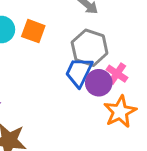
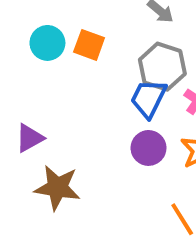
purple circle: (99, 83) -> (149, 148), moved

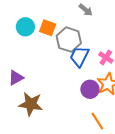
gray hexagon: (162, 67) -> (69, 40), moved
purple circle: (149, 148) -> (90, 89), moved

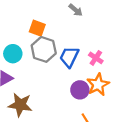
cyan circle: (25, 27) -> (13, 54), moved
gray hexagon: (69, 40) -> (44, 49), moved

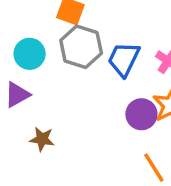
brown star: (20, 105) -> (42, 139), size x0.6

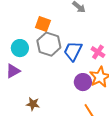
brown star: (42, 139) -> (33, 104), moved

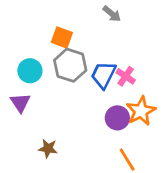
pink cross: (98, 52) -> (126, 76), moved
purple triangle: (13, 71) -> (20, 103), turned -35

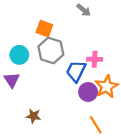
blue trapezoid: (103, 75) -> (76, 71), moved
pink cross: (126, 76) -> (95, 59), turned -32

